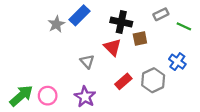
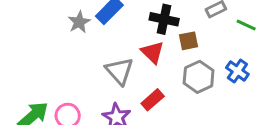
gray triangle: (87, 62) -> (119, 71), size x1.5
gray hexagon: (153, 80) -> (199, 77), moved
red rectangle: (123, 81) -> (153, 100), moved

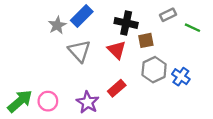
gray triangle: (119, 71) -> (79, 51), moved
blue cross: (237, 71) -> (181, 77), moved

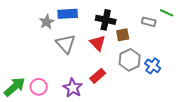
gray rectangle: (168, 15) -> (149, 22), moved, turned 40
blue rectangle: (82, 16) -> (68, 14), turned 42
green line: (193, 28) -> (167, 13), moved

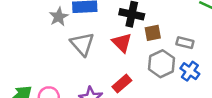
gray rectangle: (149, 22) -> (185, 43), moved

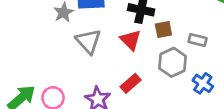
blue cross: (190, 71) -> (203, 83), moved

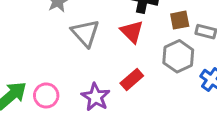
brown square: (163, 29) -> (180, 20), moved

